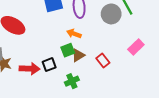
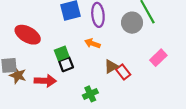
green square: (68, 50) -> (62, 53), moved
brown triangle: (78, 55) -> (111, 67), moved
black square: (49, 65) -> (66, 64), moved

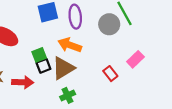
orange arrow: (92, 43) -> (70, 45), size x1.5
brown triangle: (111, 67) -> (63, 68), moved, size x1.6
red rectangle: (123, 72) -> (110, 74), moved

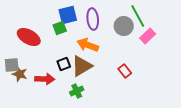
green square: (39, 55) -> (60, 28), moved
pink rectangle: (135, 59) -> (148, 36), moved
green cross: (68, 95) -> (77, 91), moved

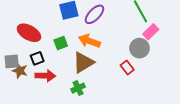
purple ellipse: (93, 19) -> (94, 14), turned 50
gray circle: (124, 26) -> (139, 48), moved
green square: (60, 28) -> (61, 43), moved
black square: (64, 64) -> (37, 58), moved

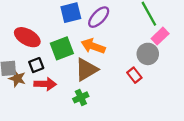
green square: (61, 43) -> (62, 48), size x1.5

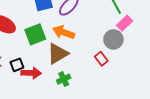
black square: (36, 65) -> (17, 65), moved
red arrow: (45, 84) -> (31, 73), moved
green cross: (81, 97) -> (64, 79), moved

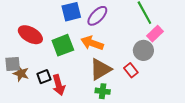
brown triangle: (58, 54) -> (100, 69), moved
red arrow: (31, 73) -> (59, 85), turned 72
green cross: (64, 79) -> (103, 91), moved, turned 32

